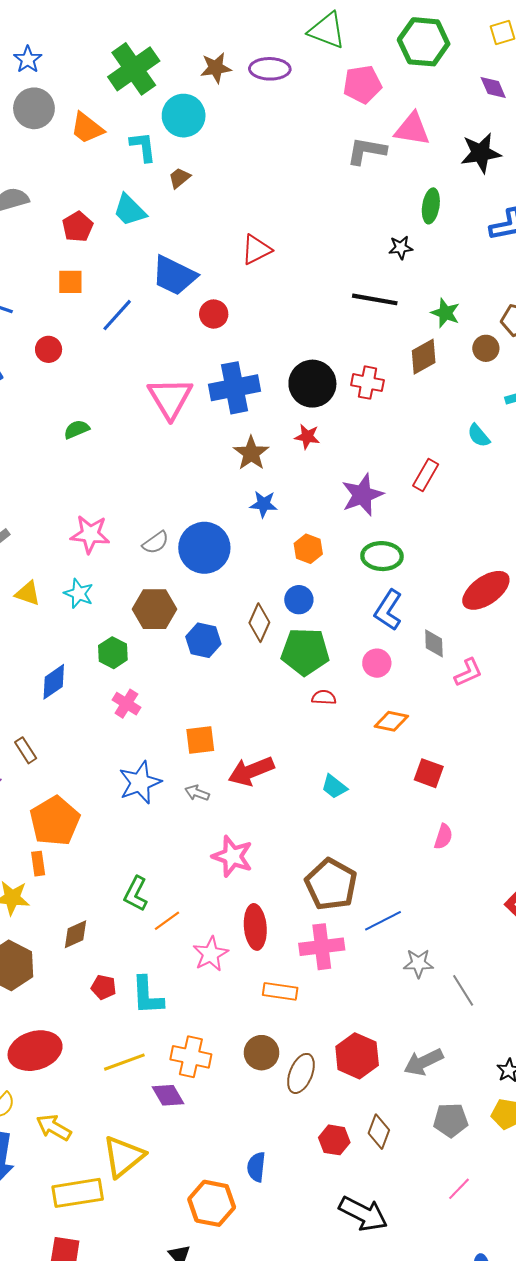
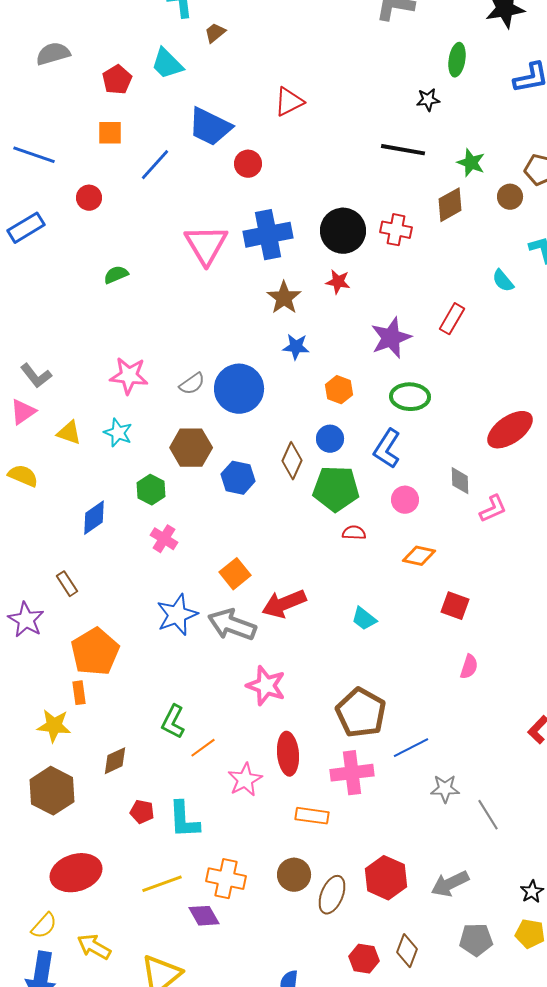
blue L-shape: (388, 610) -> (387, 449), moved
orange square: (200, 740) -> (235, 574), turned -32
gray arrow: (197, 793) -> (232, 625), size x2.0

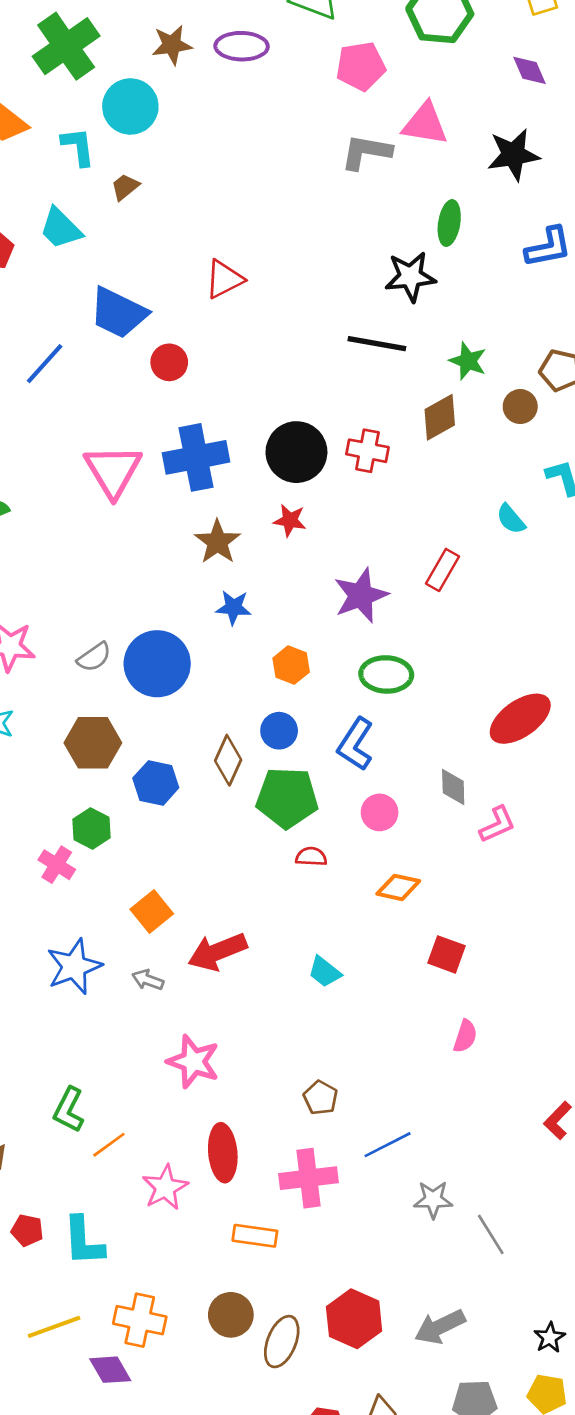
black star: (428, 100) -> (410, 277), size x1.6
green hexagon: (151, 490) -> (92, 829), moved
gray arrow: (232, 625) -> (148, 980), size x0.5
brown pentagon: (361, 713) -> (321, 1098), size x0.5

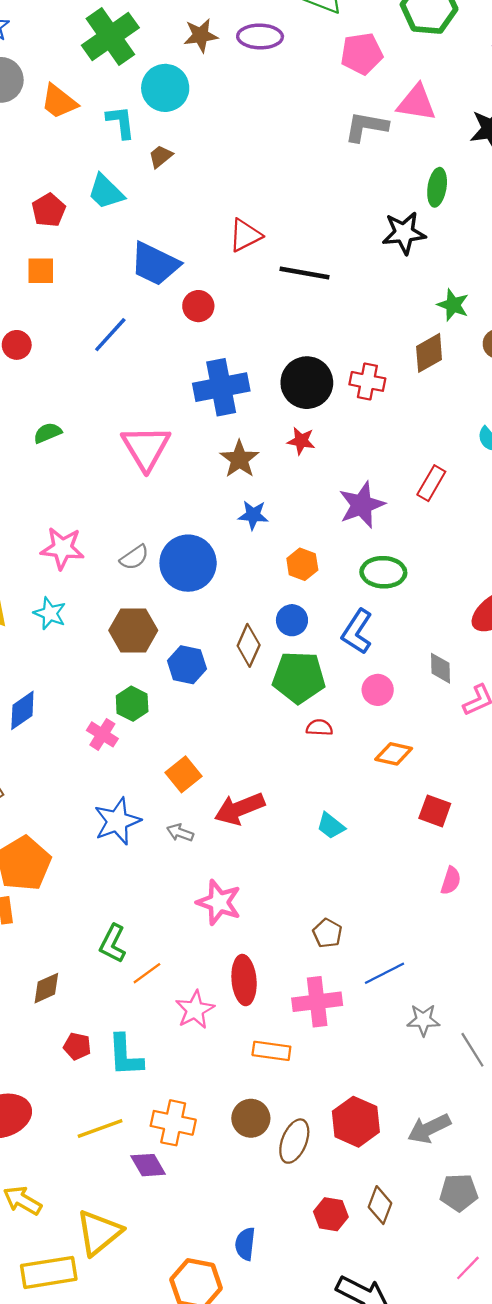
black line: (377, 344) -> (305, 273), moved
blue line: (45, 364) -> (110, 335), moved
pink triangle: (113, 471) -> (146, 448), moved

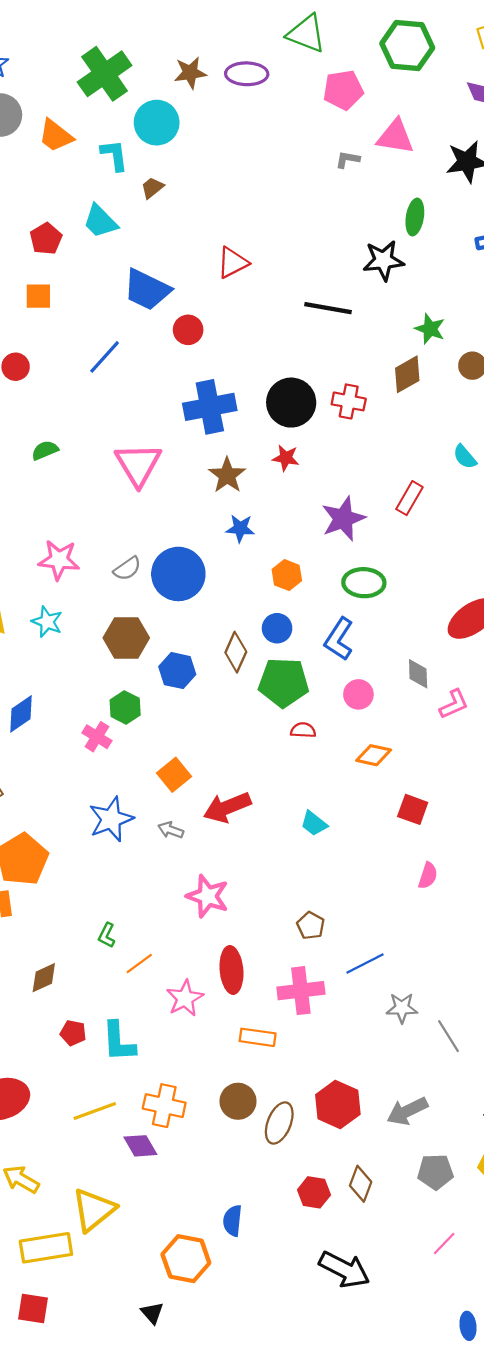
gray L-shape: (366, 127) -> (348, 160), size x0.6
black line: (305, 273) -> (328, 308), moved
green L-shape: (113, 943) -> (107, 935), size x0.7

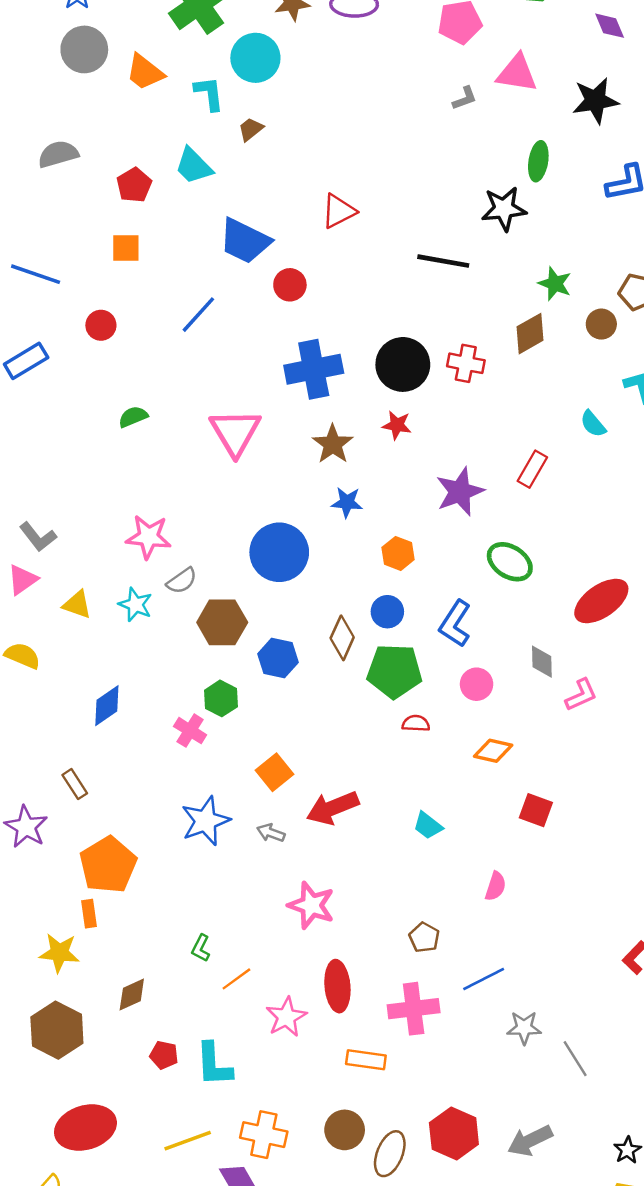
gray L-shape: (348, 160) -> (465, 98), turned 150
gray semicircle: (127, 569) -> (182, 581), moved
green ellipse: (364, 583) -> (510, 562), moved, turned 30
pink semicircle: (428, 876) -> (496, 886), moved

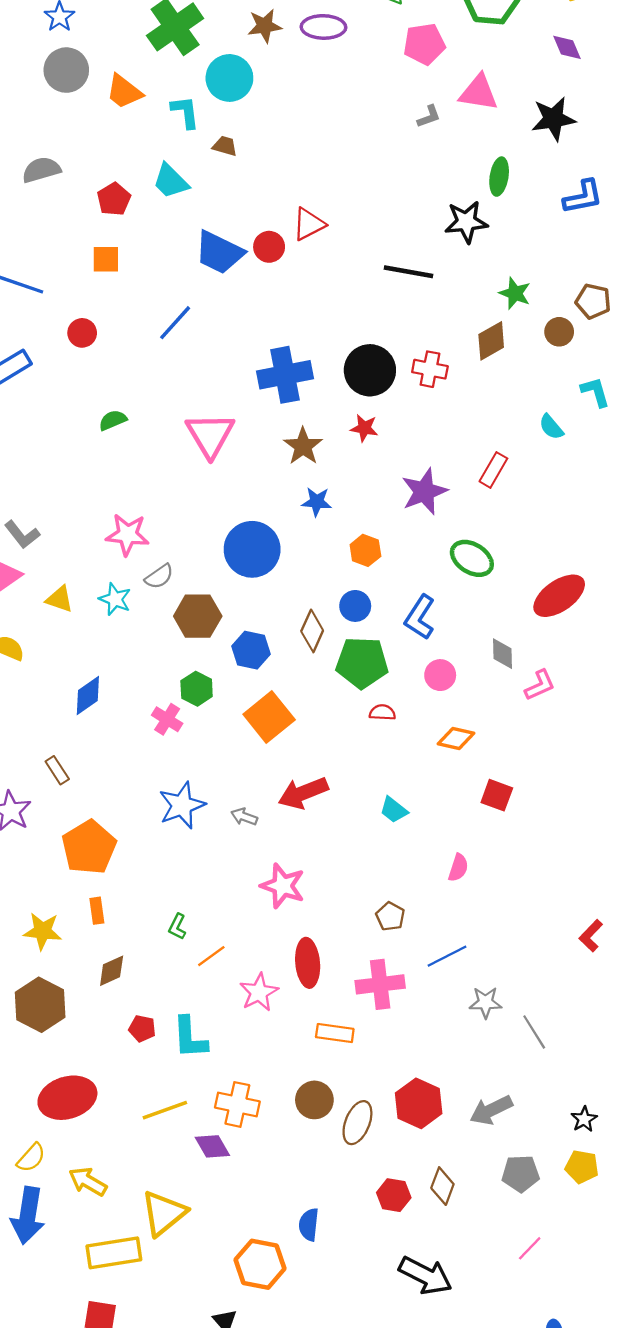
brown trapezoid: (251, 129) -> (225, 146), turned 55
red circle: (290, 285) -> (269, 247), moved
orange square: (274, 772) -> (269, 717), moved, size x1.4
orange rectangle: (89, 914) -> (97, 911), moved

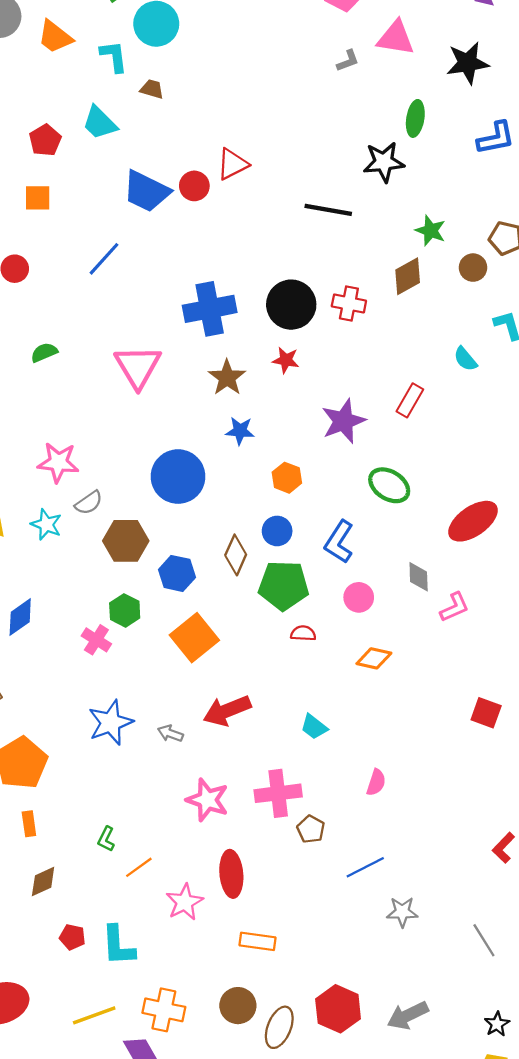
red square: (497, 795) -> (486, 713), moved
pink cross: (380, 984) -> (278, 793), moved
gray line: (534, 1032) -> (484, 940), moved

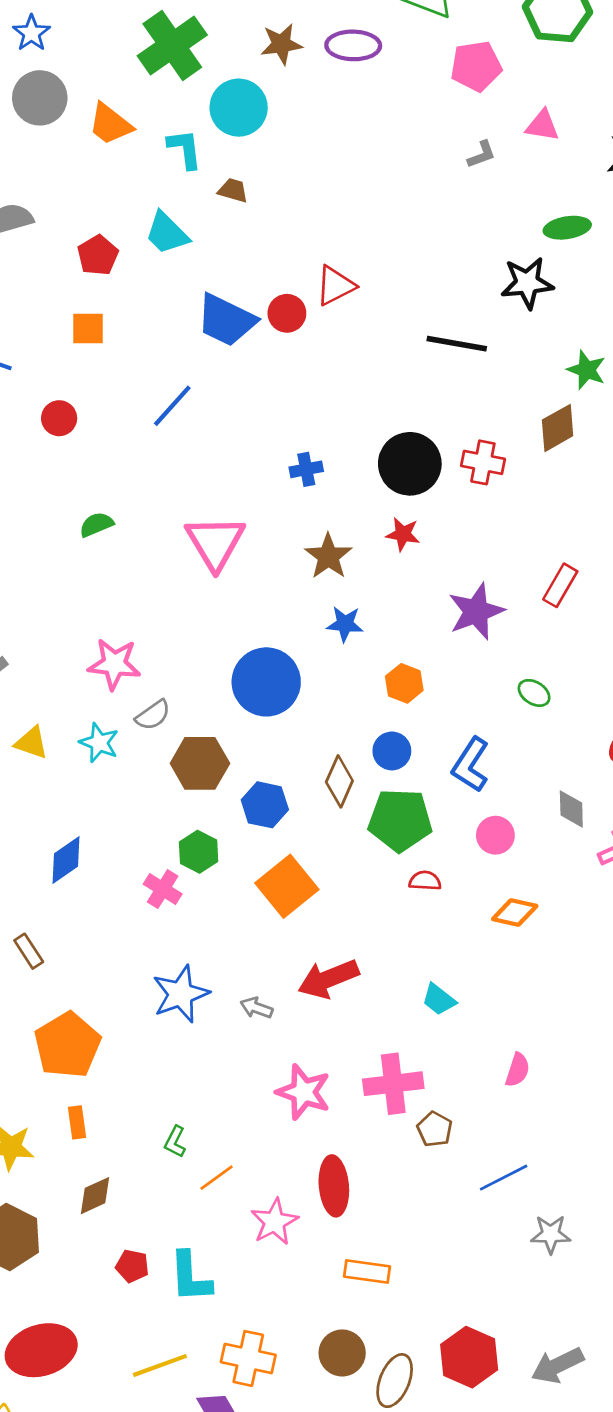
pink triangle: (396, 38) -> (542, 126), size x0.7
green ellipse: (415, 118) -> (567, 228), turned 72
blue cross: (210, 309) -> (306, 469), size x0.5
green ellipse: (389, 485) -> (534, 693), size x0.6

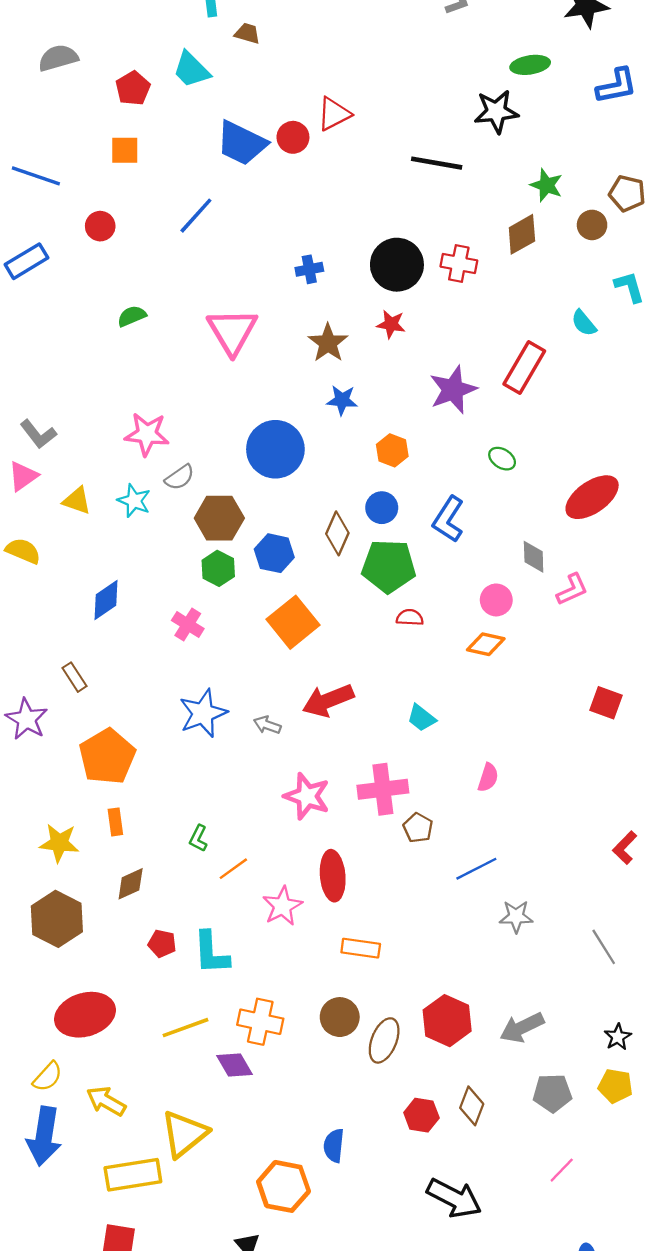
red rectangle: (560, 585) -> (524, 367), size x1.4
pink circle: (495, 835) -> (496, 600), moved
green hexagon: (199, 852) -> (218, 568), moved

